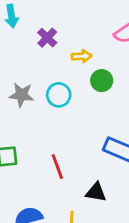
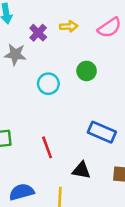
yellow arrow: (82, 56) -> (69, 26), moved
gray star: (21, 95) -> (15, 54), moved

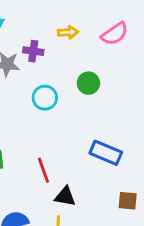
purple cross: (38, 33) -> (33, 51), moved, turned -36
black triangle: (81, 170) -> (65, 196), moved

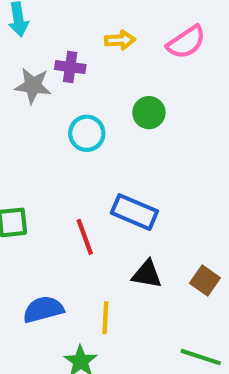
blue rectangle: (106, 153) -> (134, 212), moved
black triangle: (65, 196) -> (147, 274), moved
brown square: (128, 201) -> (205, 280), turned 30

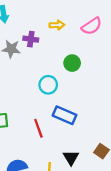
cyan circle: (87, 133) -> (48, 85), moved
black triangle: (147, 274) -> (71, 158), moved, turned 49

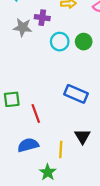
cyan circle: (48, 85) -> (60, 42), moved
red line: (38, 128) -> (36, 113), moved

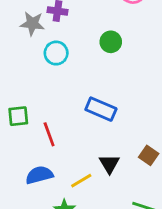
cyan circle: (60, 42) -> (56, 53), moved
yellow line: (61, 149) -> (81, 181), turned 56

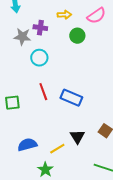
green circle: (111, 42) -> (77, 36), moved
red line: (49, 134) -> (43, 92), moved

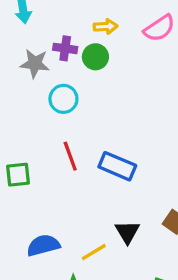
green circle: (77, 36) -> (95, 57), moved

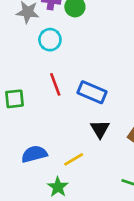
black triangle: (127, 232) -> (100, 129), moved

